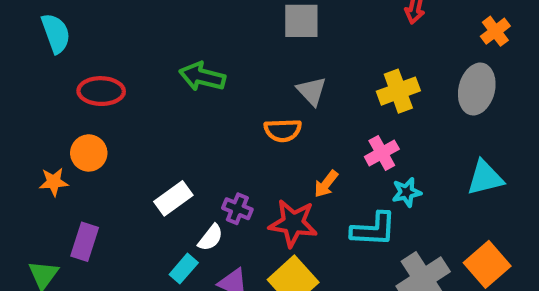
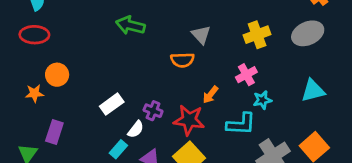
gray ellipse: (477, 89) -> (308, 33), turned 52
red ellipse: (101, 91) -> (34, 35), moved

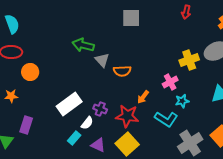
gray triangle: (201, 35) -> (102, 60), moved
yellow cross: (257, 35) -> (189, 60), moved
orange circle: (57, 75) -> (30, 72), moved
white rectangle: (112, 104) -> (69, 104), size x1.4
cyan L-shape: (241, 124) -> (166, 119), turned 30

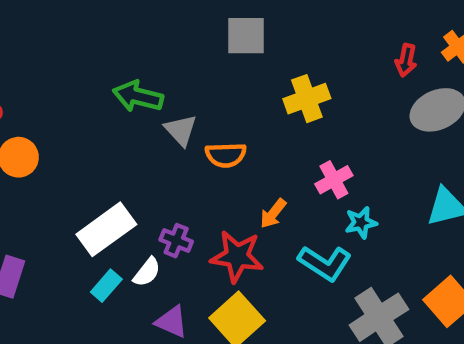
red arrow: (186, 12) -> (406, 60), moved
yellow cross: (189, 60) -> (307, 99), moved
cyan rectangle: (74, 138) -> (106, 286), moved

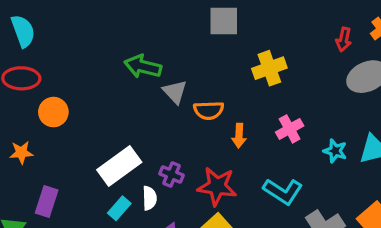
orange arrow: (273, 214) -> (239, 136), moved, turned -35
cyan star: (361, 223) -> (335, 151), moved, turned 30
white semicircle: (147, 272) -> (150, 198), turned -40

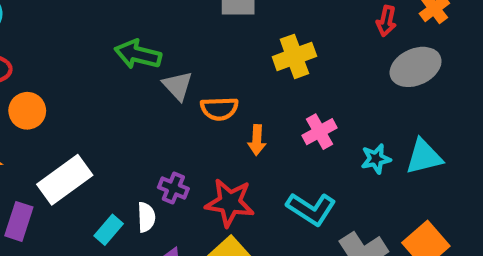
cyan star: (335, 151) -> (376, 159), turned -30
white rectangle: (119, 166) -> (65, 180), moved

